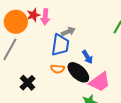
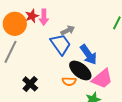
blue trapezoid: (60, 45) -> (61, 44), turned -40
blue arrow: (87, 57) -> (88, 55), size x1.5
orange semicircle: (58, 69) -> (69, 81), moved

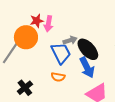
orange circle: (15, 24) -> (26, 37), moved
black ellipse: (80, 70) -> (88, 49), moved
orange semicircle: (69, 81) -> (58, 77), moved

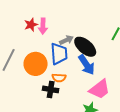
orange circle: (26, 37) -> (36, 64), moved
blue trapezoid: (61, 53) -> (59, 54), turned 30
black cross: (25, 88) -> (51, 89), moved, turned -35

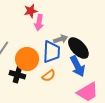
red star: (31, 25) -> (31, 11), moved
orange semicircle: (59, 78) -> (49, 76), turned -48
black cross: (51, 89) -> (17, 75), moved

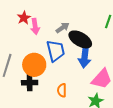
gray arrow: (61, 39) -> (63, 28), moved
blue arrow: (78, 66) -> (85, 57), turned 50
orange semicircle: (49, 76) -> (62, 90), moved, turned 144

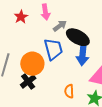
pink arrow: (35, 26) -> (45, 12), moved
black cross: (30, 83) -> (28, 82), turned -35
orange semicircle: (62, 90) -> (69, 91), moved

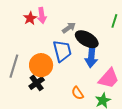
pink arrow: (45, 12) -> (42, 16), moved
orange semicircle: (69, 91) -> (78, 93), turned -32

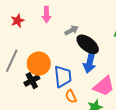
red star: (30, 18) -> (18, 21), moved
blue trapezoid: (62, 51) -> (63, 76), moved

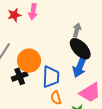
pink arrow: (46, 15) -> (33, 12), moved
gray arrow: (72, 30) -> (77, 30), moved, turned -56

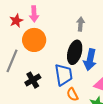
black ellipse: (80, 49) -> (75, 52), moved, turned 70
orange circle: (29, 61) -> (34, 40), moved

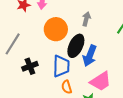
orange circle: (34, 40) -> (56, 29), moved

